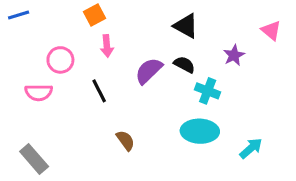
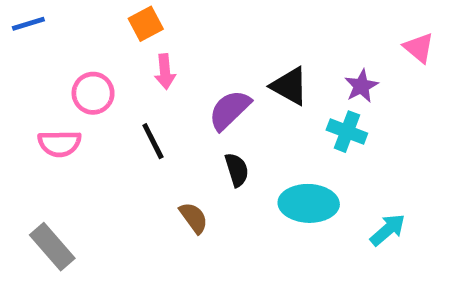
black triangle: (186, 26) -> (289, 86), moved
black semicircle: (184, 65) -> (237, 170), moved, turned 45
cyan cross: (208, 91) -> (347, 132), moved

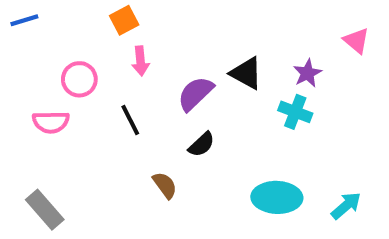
black semicircle: (237, 170) -> (202, 144), turned 64
cyan ellipse: (309, 203) -> (277, 197), moved
cyan arrow: (388, 230) -> (346, 206), moved

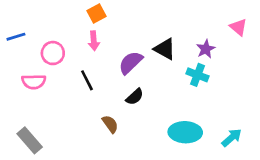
blue line: (24, 20) -> (16, 37), moved
orange square: (124, 20) -> (96, 13), moved

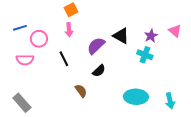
pink triangle: (238, 27) -> (175, 31), moved
blue line: (16, 37) -> (20, 28), moved
cyan arrow: (232, 138) -> (170, 101), turned 119

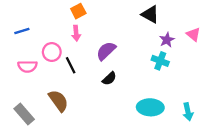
black triangle: (121, 36) -> (150, 14), moved
pink circle: (39, 39) -> (52, 52), moved
brown semicircle: (81, 91) -> (58, 101), moved, size x1.5

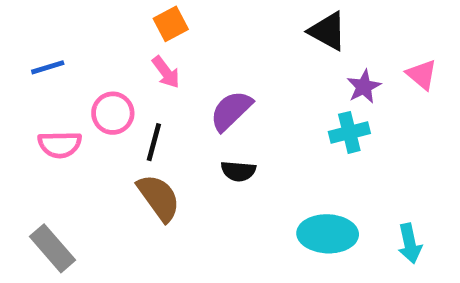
pink arrow: (76, 33) -> (166, 72), turned -32
cyan cross: (160, 61) -> (349, 132), turned -35
black line: (71, 65) -> (154, 142), turned 42
black semicircle: (109, 79) -> (238, 171), turned 48
brown semicircle: (58, 101) -> (159, 198), moved

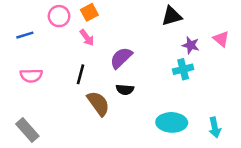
black triangle: (328, 31) -> (172, 16), turned -45
purple star: (364, 87) -> (191, 45), turned -30
pink circle: (113, 113) -> (59, 16), moved
brown semicircle: (159, 198) -> (98, 103), moved

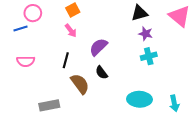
pink circle: (59, 16) -> (33, 13), moved
pink triangle: (221, 39) -> (179, 16), moved, size x1.6
purple star: (191, 45) -> (146, 34), moved
black semicircle: (125, 90) -> (102, 73), turned 48
gray rectangle: (27, 130) -> (49, 105), moved, turned -60

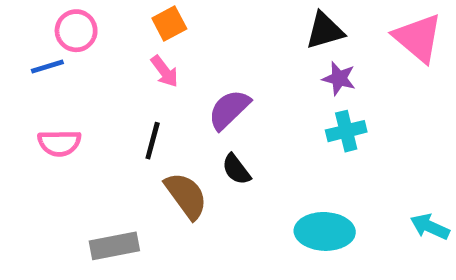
cyan arrow: (174, 103) -> (430, 227), moved, turned 126

